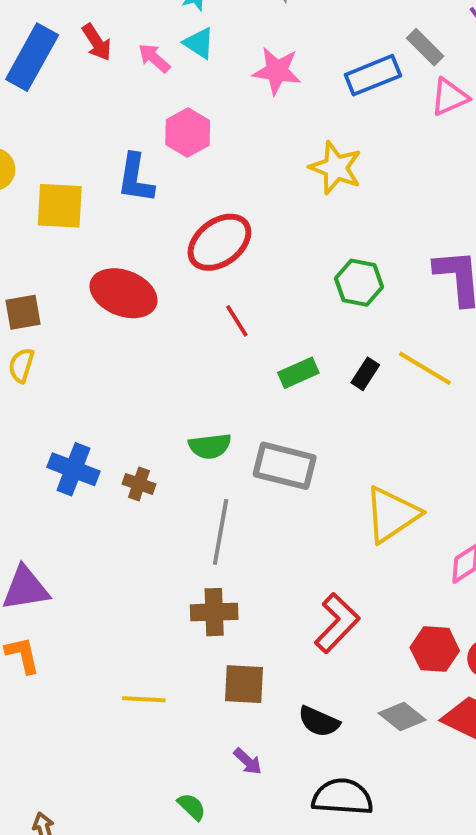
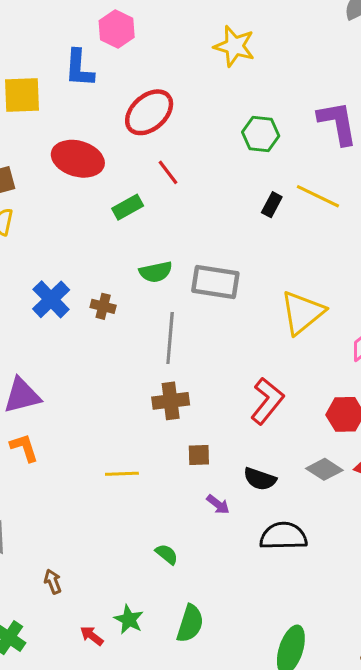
green rectangle: (298, 373) -> (128, 207), moved
blue cross: (73, 469) -> (51, 299), turned 30
brown square: (244, 684) -> (199, 455), size x0.7
purple arrow: (248, 761) -> (218, 504), moved

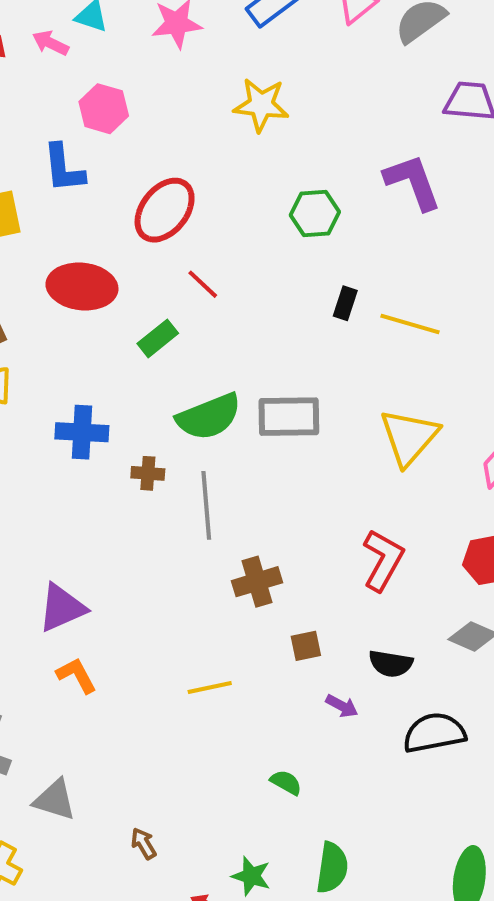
yellow line: (318, 196) -> (410, 324), moved
green semicircle: (156, 272) -> (209, 417), size x1.5
blue cross: (51, 299) -> (82, 432), moved, turned -33
gray line: (170, 338) -> (206, 505), moved

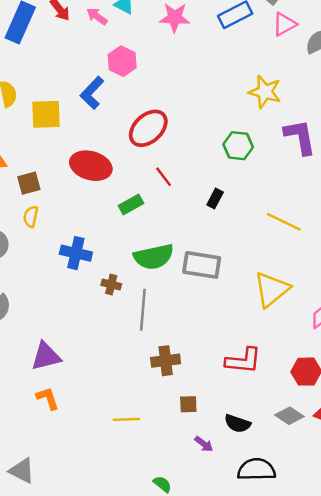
yellow star: (261, 105) -> (265, 92), moved
blue L-shape: (64, 168) -> (92, 93), turned 40
black rectangle: (345, 303) -> (215, 198), moved
red L-shape: (383, 560) -> (243, 361), turned 57

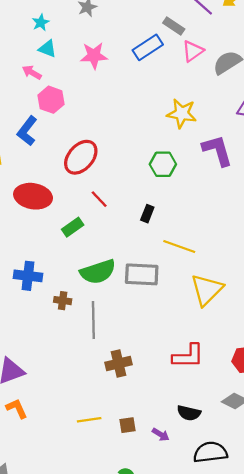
pink arrow: (97, 16) -> (32, 72), moved
yellow line: (284, 222) -> (179, 246), moved
brown square: (188, 404) -> (128, 425), moved

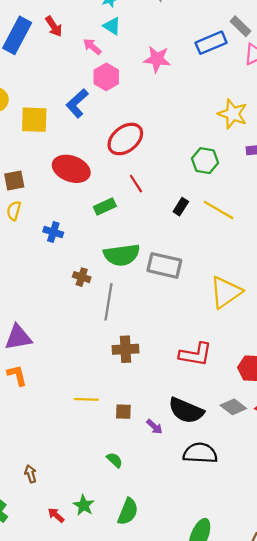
pink star: (94, 56) -> (157, 59), moved
yellow line: (179, 246) -> (219, 210), moved
blue cross: (28, 276) -> (53, 232), moved, size x0.7
black semicircle: (189, 413) -> (186, 411), size x1.5

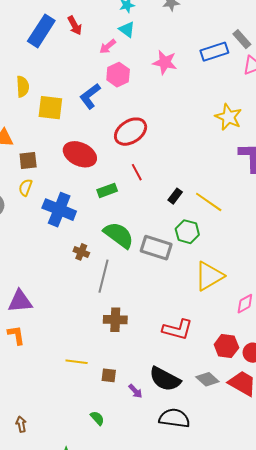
pink arrow: (92, 47) -> (108, 46), turned -84
green hexagon: (205, 161) -> (187, 232), moved
blue cross: (53, 232) -> (59, 210), size x1.8
green semicircle: (122, 255) -> (119, 235), turned -140

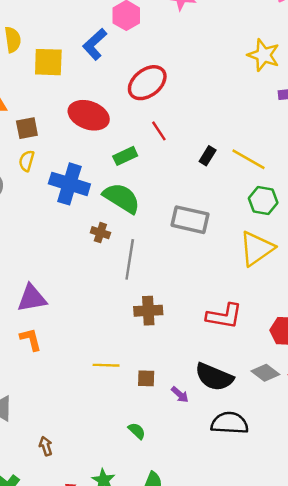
green hexagon: (187, 232) -> (263, 201), moved
green semicircle: (119, 235) -> (122, 198), moved

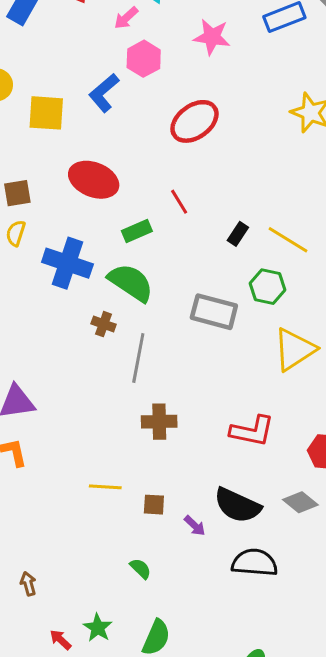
red ellipse: (147, 83) -> (194, 121), moved
green hexagon: (263, 201) -> (268, 287), moved

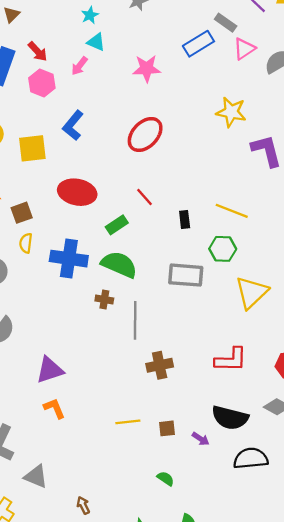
pink hexagon: (144, 59) -> (42, 83), moved
black rectangle: (238, 234) -> (185, 219), moved, turned -30

